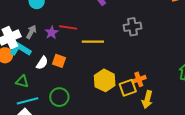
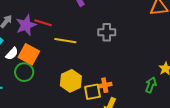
purple star: (52, 33) -> (26, 25), size x1.5
orange square: (59, 61) -> (29, 54), size x1.5
green circle: (59, 97) -> (24, 72), moved

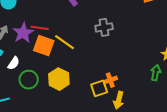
yellow line: (65, 41) -> (65, 42), turned 35
orange square: (29, 54) -> (44, 46), moved
yellow hexagon: (71, 81) -> (59, 79), moved

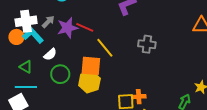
orange square: (44, 46) -> (91, 66), moved, turned -30

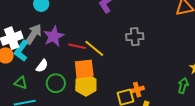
gray arrow: (48, 22) -> (34, 34), size x1.5
red line: (85, 27) -> (77, 46), moved
cyan L-shape: (33, 35) -> (21, 51), turned -90

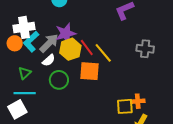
gray arrow: (34, 34) -> (49, 43), moved
red line: (77, 46) -> (87, 47), turned 30
green triangle: (21, 83) -> (25, 73), turned 48
yellow hexagon: (86, 85) -> (70, 49), moved

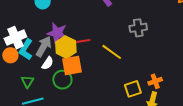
purple star: (66, 33) -> (57, 33), turned -30
red line: (87, 47) -> (81, 41), turned -48
yellow line: (103, 53) -> (112, 52), moved
orange square: (89, 71) -> (72, 65), moved
orange cross: (138, 101) -> (155, 81), moved

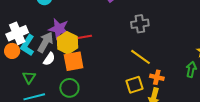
yellow line: (112, 52) -> (141, 57), moved
green circle: (62, 80) -> (69, 88), moved
orange cross: (155, 81) -> (157, 77), turned 32

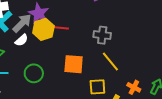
gray cross: (140, 24) -> (102, 35), moved
orange square: (74, 61) -> (74, 64), moved
orange cross: (157, 77) -> (134, 87), moved

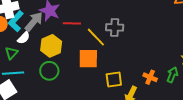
yellow hexagon: (43, 29) -> (51, 46), moved
white semicircle: (22, 40) -> (24, 38), moved
yellow line: (110, 62) -> (96, 37), moved

